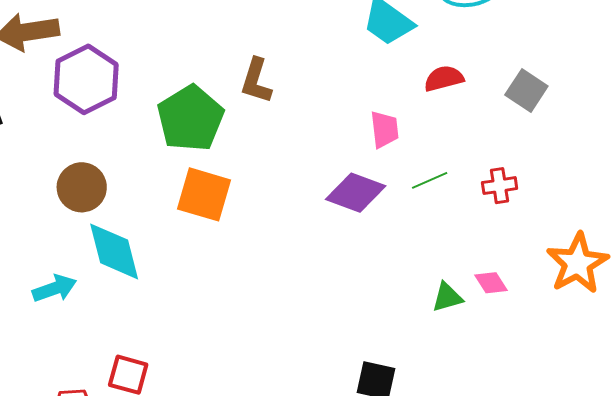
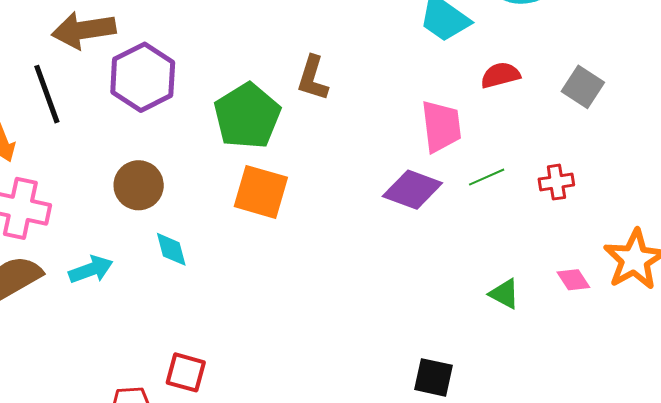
pink trapezoid: (385, 130) -> (441, 126), size x1.4
cyan diamond: (114, 251) -> (171, 249), size x0.6
pink diamond: (491, 283) -> (573, 280), moved
cyan arrow: (54, 288) -> (91, 270), moved
green triangle: (447, 297) -> (504, 294), turned 44

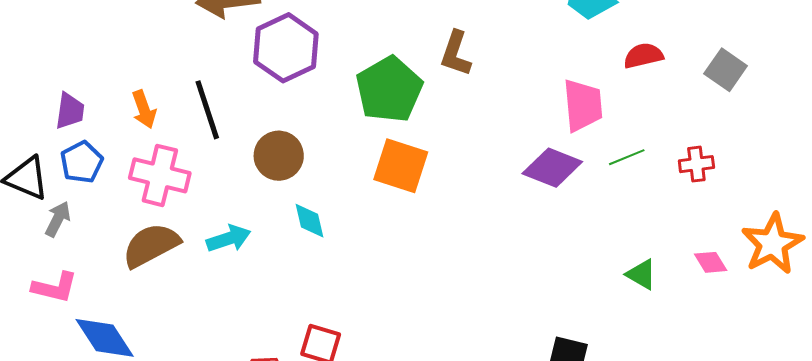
black line: (47, 94) -> (207, 110), moved

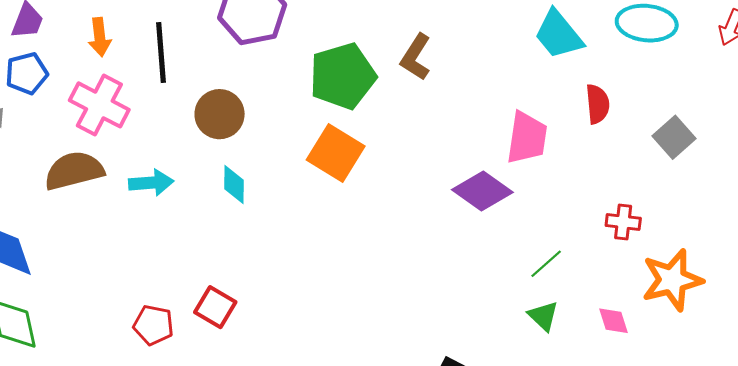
red semicircle: (643, 56) -> (597, 104), turned 84
green line: (627, 157) -> (546, 264), moved, turned -33
orange star: (772, 244) -> (672, 280), moved

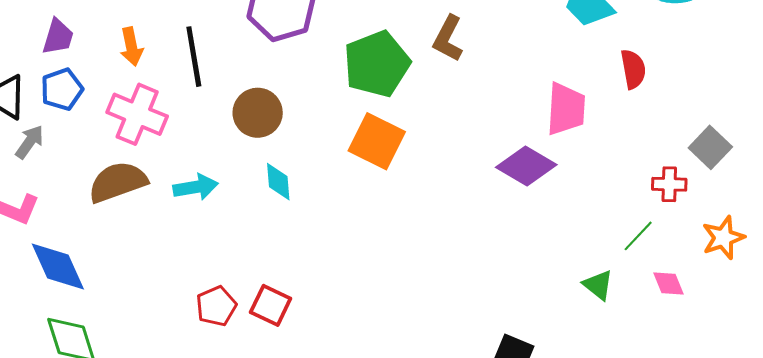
gray square: (674, 137) -> (710, 147), moved
green line: (546, 264) -> (638, 236), moved
orange star: (672, 280) -> (723, 238), size x0.7
red pentagon: (153, 325) -> (216, 306), moved, turned -30

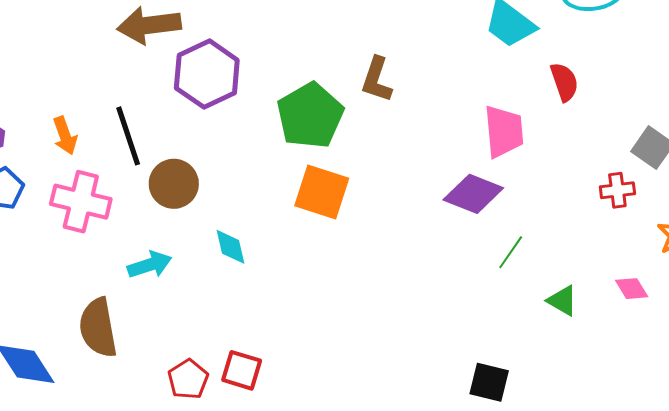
brown circle: (258, 113) -> (174, 184), moved
brown semicircle: (118, 182) -> (98, 328), moved, turned -72
green line: (638, 236) -> (511, 252), moved

